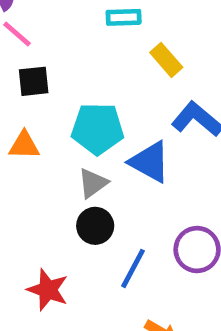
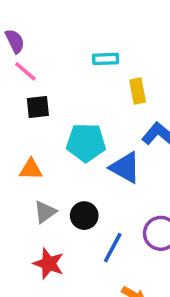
yellow rectangle: (166, 60) -> (138, 91), turned 30
orange triangle: (24, 145) -> (31, 169), moved
gray triangle: (93, 183) -> (45, 212), moved

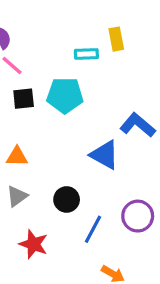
yellow rectangle: (138, 91) -> (116, 39), moved
cyan pentagon: (86, 143) -> (65, 95), moved
gray triangle: (45, 212) -> (17, 196), moved

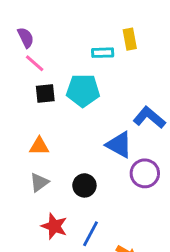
purple circle: (138, 216) -> (145, 173), moved
blue line: (93, 229) -> (91, 234), moved

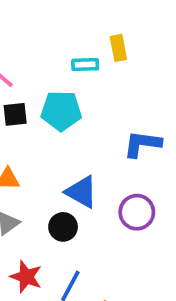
blue L-shape: (149, 118) -> (142, 144), turned -32
blue triangle: (119, 145) -> (81, 192), moved

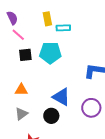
yellow rectangle: (118, 48) -> (47, 19), moved

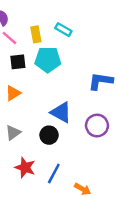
yellow rectangle: (47, 19) -> (36, 34), moved
cyan rectangle: (63, 28) -> (63, 30), turned 32
orange triangle: (21, 90) -> (13, 93), moved, turned -32

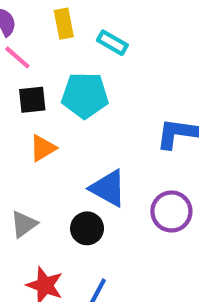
yellow rectangle: (36, 34) -> (64, 24), moved
orange triangle: (13, 93) -> (43, 148), moved

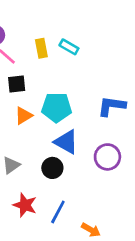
yellow rectangle: (64, 24) -> (41, 48), moved
cyan pentagon: (85, 95) -> (57, 107), moved

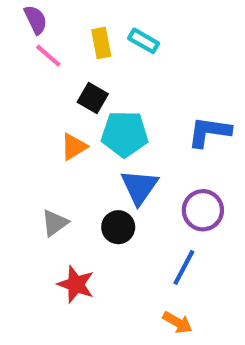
black square: (17, 84) -> (93, 98), moved, turned 36
blue triangle: (66, 142) -> (139, 187), turned 36
blue line: (58, 212) -> (184, 267), moved

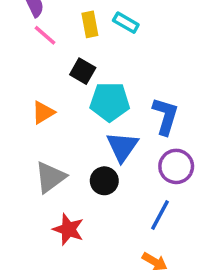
blue L-shape: (209, 132) -> (165, 116), moved, turned 99
orange triangle: (74, 147) -> (43, 112), moved
gray triangle: (55, 223) -> (50, 177), size x1.4

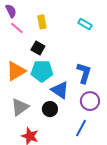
cyan rectangle: (126, 23) -> (85, 24), moved
cyan pentagon: (110, 102) -> (42, 71), moved
orange triangle: (43, 112) -> (16, 71), size x1.5
blue triangle: (122, 147) -> (60, 90), turned -30

